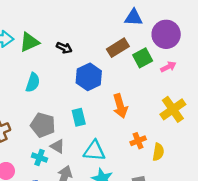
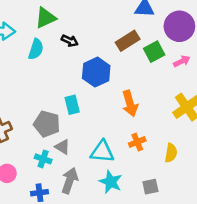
green triangle: (29, 42) -> (46, 18), moved
cyan semicircle: (33, 82) -> (36, 49), moved
cyan rectangle: (79, 117) -> (72, 105), moved
orange cross: (138, 141) -> (137, 142), moved

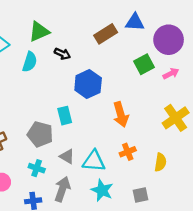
brown rectangle: (128, 41) -> (106, 34), moved
gray triangle: (62, 147) -> (67, 156), moved

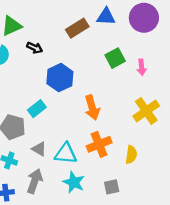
purple circle: (169, 40) -> (144, 18), moved
pink arrow: (171, 74) -> (142, 67), turned 112
cyan rectangle: (65, 116) -> (37, 109), turned 66
orange cross: (128, 152) -> (99, 144), size x1.5

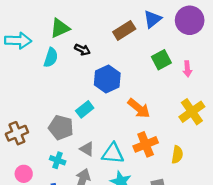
blue triangle: (106, 17) -> (152, 19), turned -42
orange arrow: (92, 108) -> (139, 108), turned -35

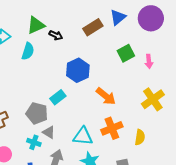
black arrow: (82, 50) -> (56, 35), moved
gray triangle: (87, 149) -> (49, 132), moved

